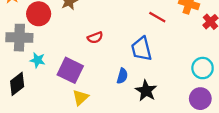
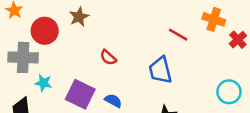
red semicircle: (95, 38) -> (108, 57), turned 63
blue semicircle: (122, 76) -> (113, 101), moved, turned -77

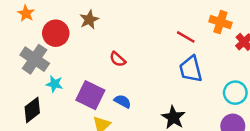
gray cross: (23, 57) -> (35, 59), turned 32
blue trapezoid: (160, 70) -> (191, 69), moved

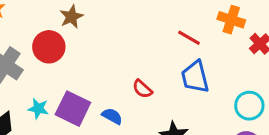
red circle: (56, 33) -> (49, 47), moved
red semicircle: (118, 59) -> (142, 89), moved
cyan star: (54, 84) -> (38, 109), moved

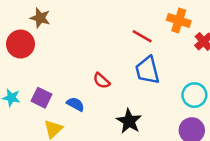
brown star: (71, 17) -> (40, 18), turned -30
purple square: (73, 109) -> (41, 98), size x0.7

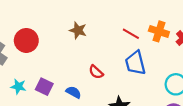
brown star: (40, 18) -> (78, 30), moved
orange cross: (179, 21) -> (159, 31), moved

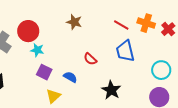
cyan star: (18, 87) -> (37, 50), moved

